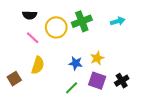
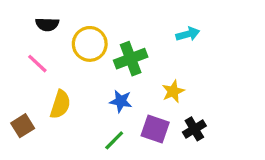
green cross: (82, 21) -> (131, 59), moved
pink line: (33, 38) -> (37, 64), moved
yellow star: (97, 58) -> (173, 91), moved

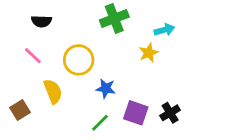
yellow circle: (90, 44) -> (79, 60), moved
green cross: (131, 59) -> (114, 18), moved
yellow star: (173, 91) -> (149, 53), moved
yellow semicircle: (60, 104) -> (53, 91), turned -40

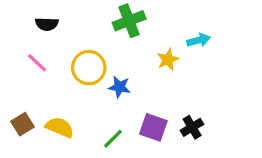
cyan arrow: (164, 30) -> (199, 40), moved
blue star: (106, 88) -> (119, 87), moved
yellow semicircle: (53, 91) -> (60, 127), moved, turned -45

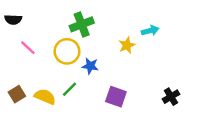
green cross: (129, 21) -> (82, 24), moved
black semicircle: (47, 24) -> (13, 20), moved
black cross: (192, 127) -> (171, 97), moved
green line: (113, 139) -> (69, 89), moved

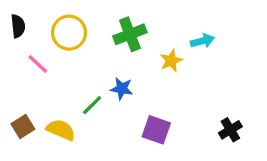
black semicircle: (13, 20) -> (18, 26), turned -98
green cross: (82, 24) -> (130, 34), moved
yellow circle: (67, 51) -> (69, 33), moved
green line: (69, 89) -> (92, 105), moved

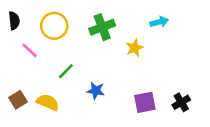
cyan arrow: (202, 41) -> (159, 22), moved
blue star: (122, 89) -> (96, 91), moved
green line: (92, 105) -> (66, 71), moved
purple square: (156, 130) -> (145, 102), moved, turned -30

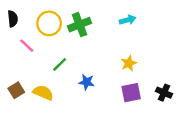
cyan arrow: (159, 22) -> (128, 20), moved
green cross: (102, 27) -> (80, 25), moved
yellow star: (135, 48) -> (129, 63), moved
black cross: (181, 102) -> (164, 93), turned -35

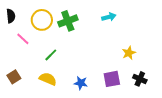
yellow star: (129, 63) -> (129, 53), moved
blue star: (87, 82) -> (81, 83), moved
yellow semicircle: (43, 93) -> (48, 79), moved

